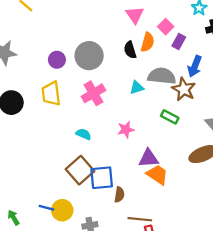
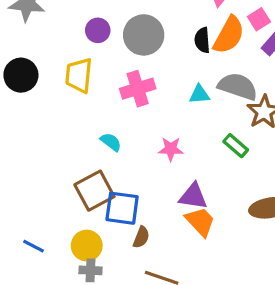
orange semicircle: (147, 42) -> (229, 35), size x1.4
blue line: (46, 208) -> (34, 246), moved
yellow circle: (62, 210) -> (87, 246), moved

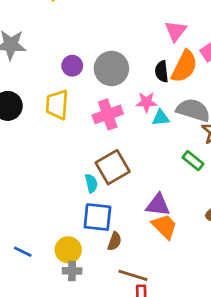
cyan semicircle: (111, 142) -> (91, 183), moved, turned 42
pink star: (171, 149) -> (146, 102), moved
brown square: (94, 191) -> (113, 167), moved

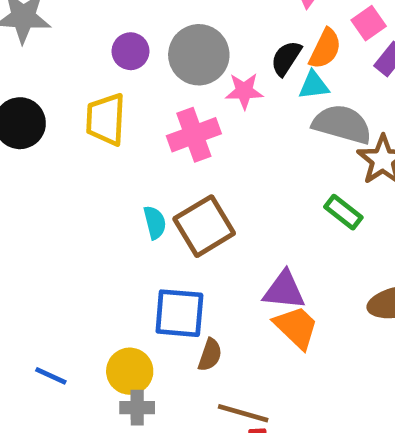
orange semicircle: (184, 66) -> (325, 49), size x0.7
black semicircle: (162, 71) -> (286, 58), turned 40
pink star: (146, 102) -> (244, 91), moved
cyan triangle: (161, 118) -> (314, 85), moved
cyan semicircle: (91, 183) -> (155, 222), moved

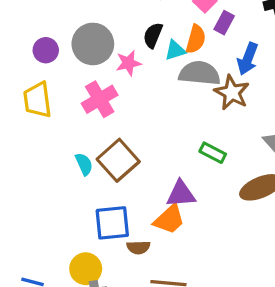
orange semicircle: (325, 49) -> (196, 39), moved
green rectangle: (343, 212) -> (213, 153), moved
orange trapezoid: (296, 327) -> (169, 219), moved, turned 104
brown semicircle: (210, 355) -> (138, 247), turned 80

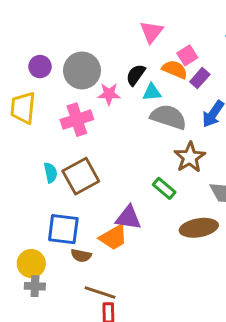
orange semicircle: (196, 39) -> (175, 70), moved, turned -95
brown star: (232, 93) -> (190, 157), moved

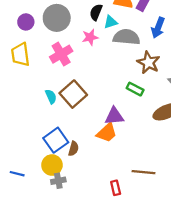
pink star: (109, 94) -> (90, 37), moved
blue square: (63, 229) -> (56, 140), moved, turned -30
brown semicircle: (81, 256) -> (73, 149), moved, turned -72
brown line: (100, 292) -> (144, 172), moved

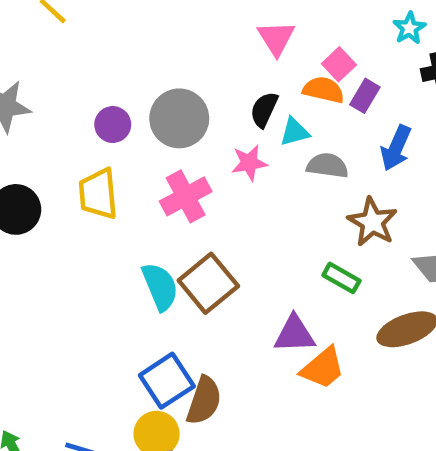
gray semicircle: (126, 37) -> (327, 166), size x0.7
cyan semicircle: (51, 97) -> (160, 287), size x1.5
orange trapezoid: (107, 133) -> (323, 368), moved
brown semicircle: (73, 149) -> (204, 401), size x1.5

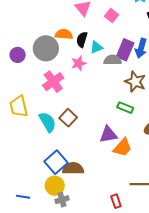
orange semicircle: (323, 90) -> (64, 34), moved
purple rectangle: (365, 96) -> (125, 50), moved, size x1.5
yellow trapezoid: (98, 194) -> (19, 106), moved
brown square: (208, 283) -> (68, 118), size x0.7
brown semicircle: (204, 401) -> (73, 169), turned -100

